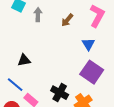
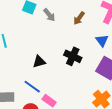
gray arrow: (38, 15) -> (49, 15), turned 144
black cross: (60, 93) -> (73, 56), moved

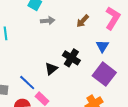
gray arrow: (49, 15) -> (48, 21), moved, turned -64
black triangle: (39, 62) -> (51, 69), moved, turned -32

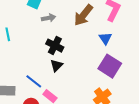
brown arrow: (83, 21) -> (83, 15), size x1.6
black cross: (71, 58) -> (55, 46), moved

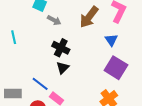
gray arrow: (49, 18) -> (54, 20), turned 40

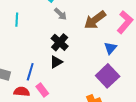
blue line: (40, 84) -> (30, 72), turned 54

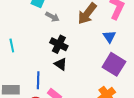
cyan line: (17, 20) -> (12, 46), moved
black triangle: (56, 62) -> (61, 64), turned -40

